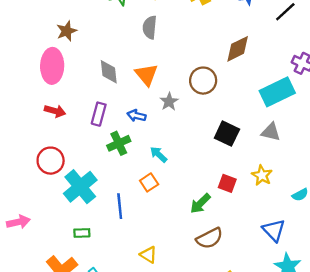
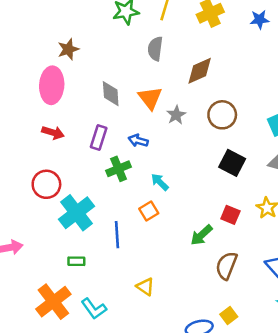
brown diamond: (238, 49) -> (200, 71), moved
brown circle: (203, 81) -> (222, 115), moved
gray star: (169, 102) -> (176, 115), moved
brown semicircle: (210, 238) -> (226, 266), moved, turned 136

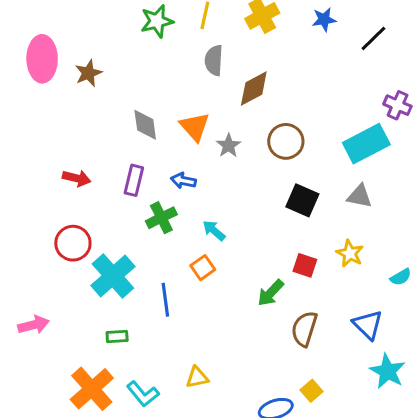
gray semicircle: (155, 49) -> (214, 60), moved
pink ellipse: (52, 85) -> (42, 59), moved
yellow triangle: (145, 287) -> (197, 377), moved, turned -42

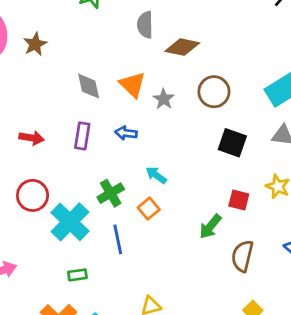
brown diamond: (254, 88) -> (182, 47), turned 44
green cross: (161, 218) -> (111, 193), moved

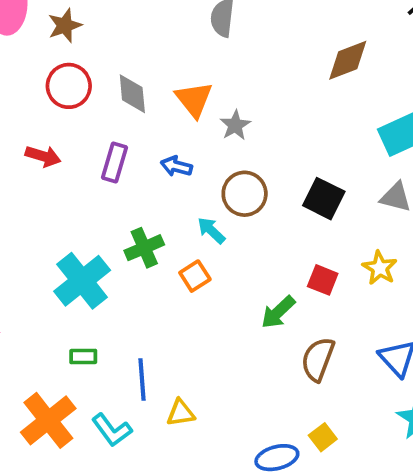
brown diamond: (182, 47) -> (348, 60), moved, turned -40
brown circle: (214, 92) -> (245, 194), moved
red circle: (33, 195) -> (69, 86), moved
blue line: (118, 239) -> (142, 380), moved

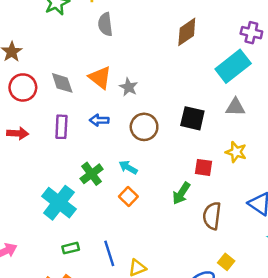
cyan arrow: (211, 230) -> (128, 167), moved
orange square: (195, 276) -> (128, 197), moved

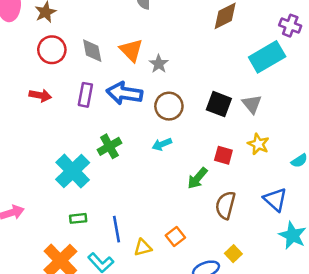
gray triangle: (235, 107) -> (252, 104), moved, turned 42
blue arrow: (99, 120) -> (124, 93), size x1.8
cyan arrow: (128, 167) -> (162, 144), moved, turned -60
orange square: (128, 197) -> (175, 236), moved

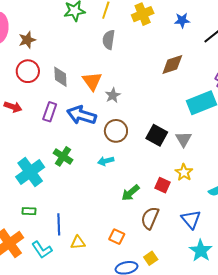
green cross: (109, 146) -> (63, 156), turned -36
red square: (223, 155) -> (162, 185), moved
orange square: (175, 236) -> (117, 237), moved, turned -35

